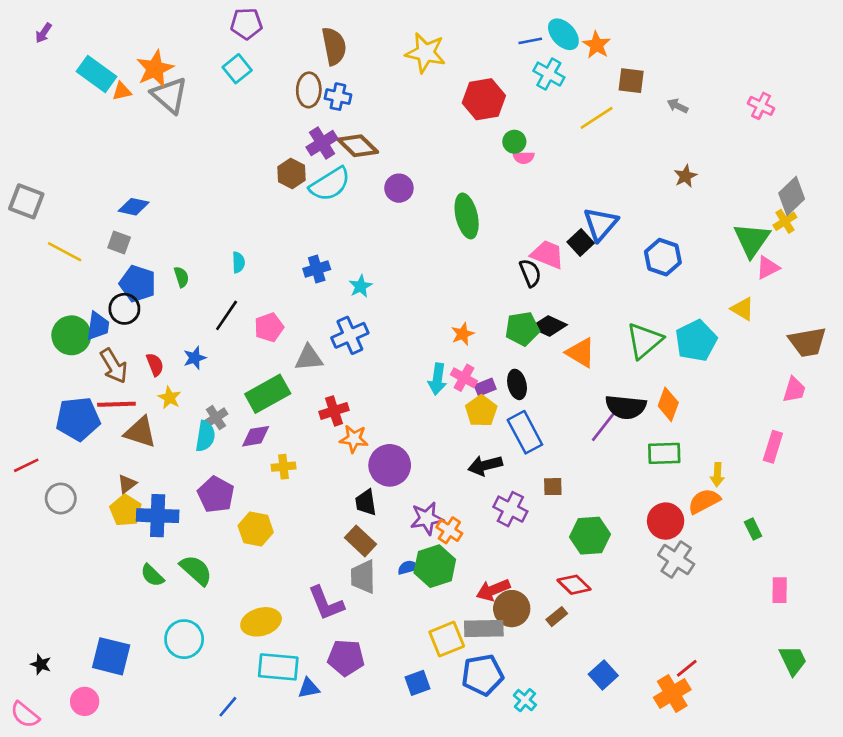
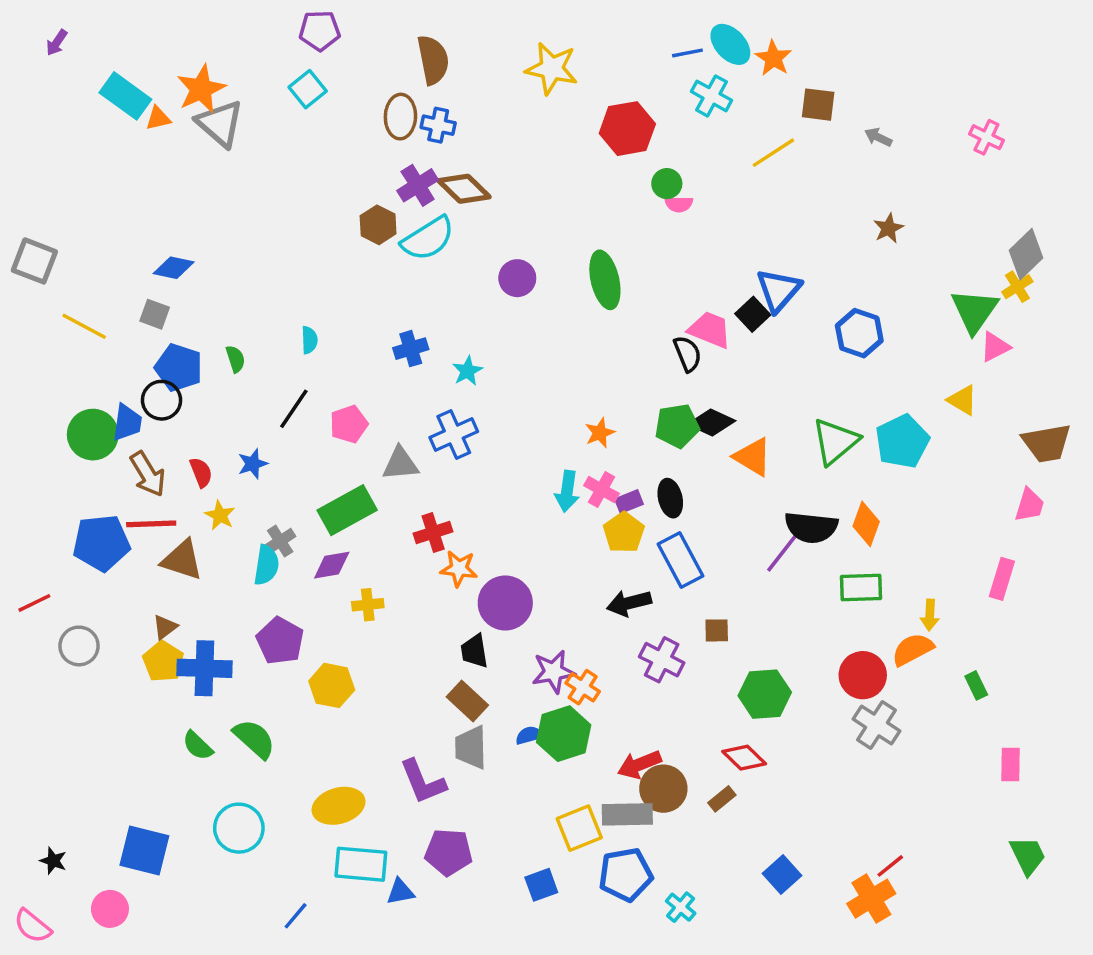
purple circle: (399, 188) -> (517, 278), moved

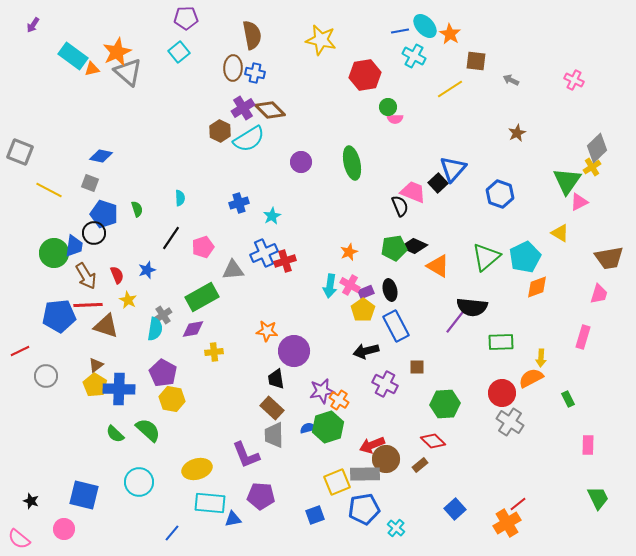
orange diamond: (866, 524) -> (537, 287), moved, turned 50
red cross: (433, 532) -> (285, 261), moved
yellow hexagon: (332, 685) -> (172, 399), moved

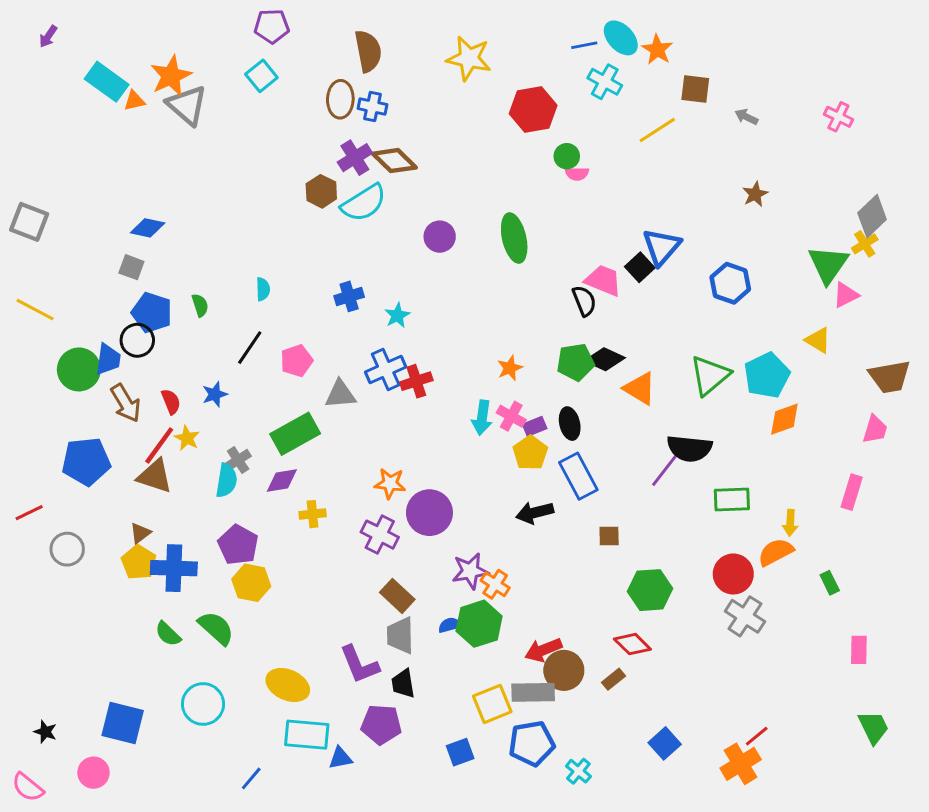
yellow line: (49, 190) -> (35, 310), moved
red line: (88, 305) -> (159, 445), moved, turned -52
black trapezoid: (276, 379) -> (403, 684), moved
purple cross: (385, 384) -> (380, 535), moved
yellow ellipse: (197, 469) -> (288, 685), turned 40

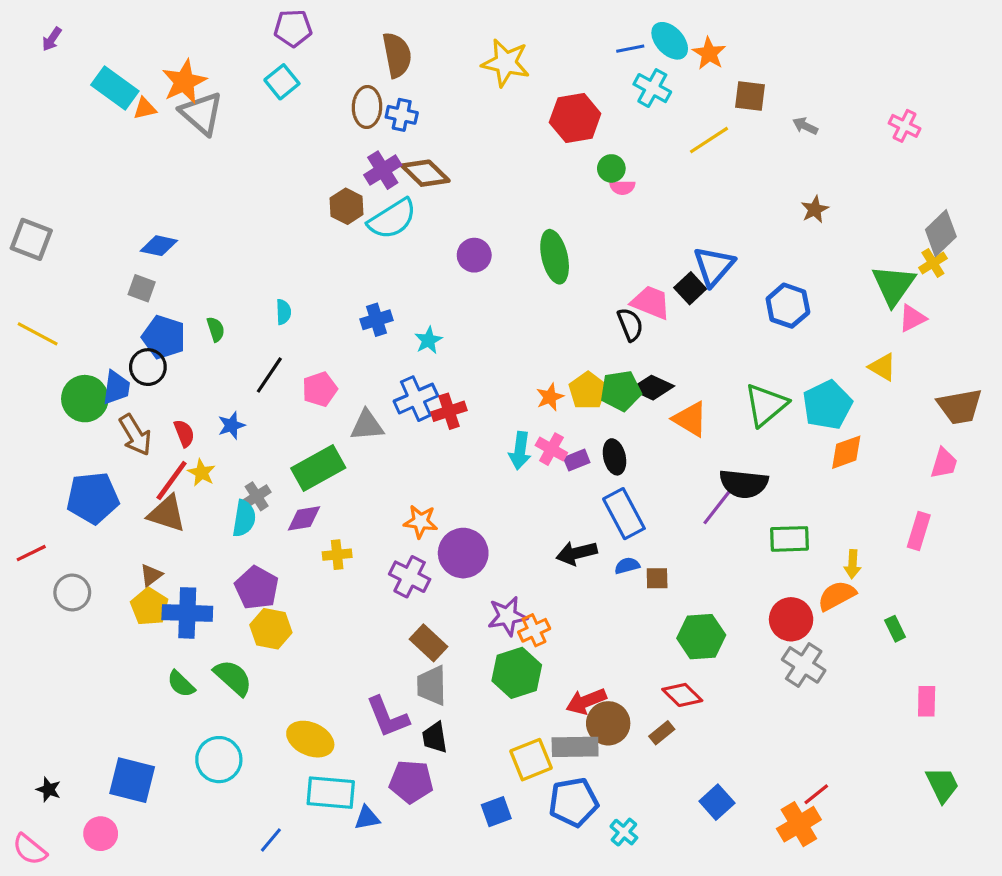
yellow pentagon: (530, 453) -> (588, 391), moved
orange cross: (495, 584) -> (534, 630), turned 32
blue semicircle: (450, 625) -> (627, 566), moved

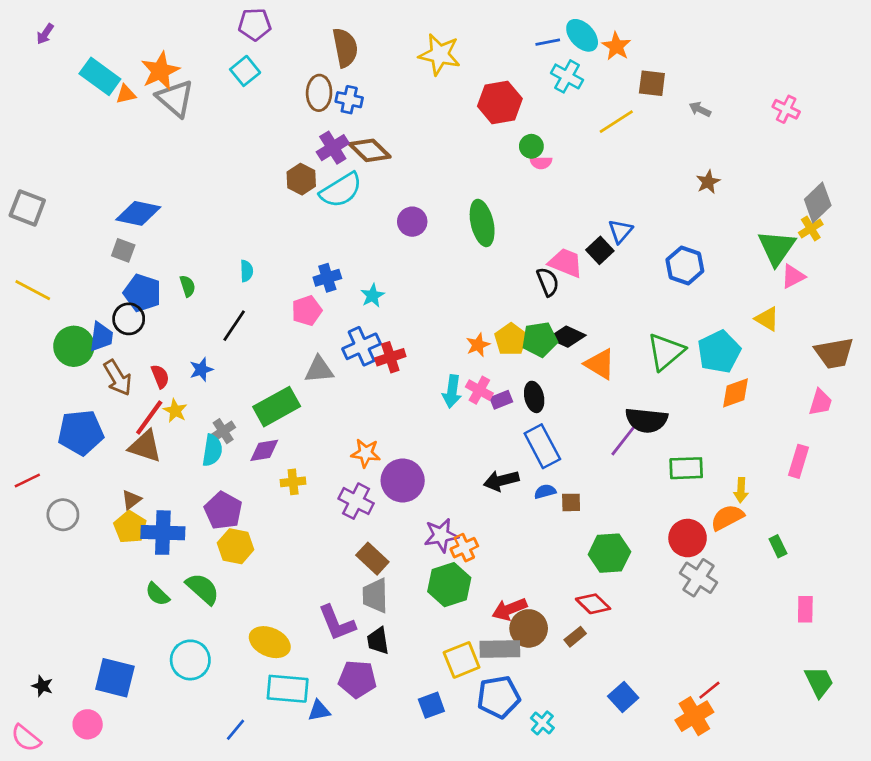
blue diamond: (159, 246) -> (138, 213), size x1.4
blue triangle: (714, 266) -> (620, 231), size x0.7
pink pentagon: (320, 389) -> (307, 311), moved

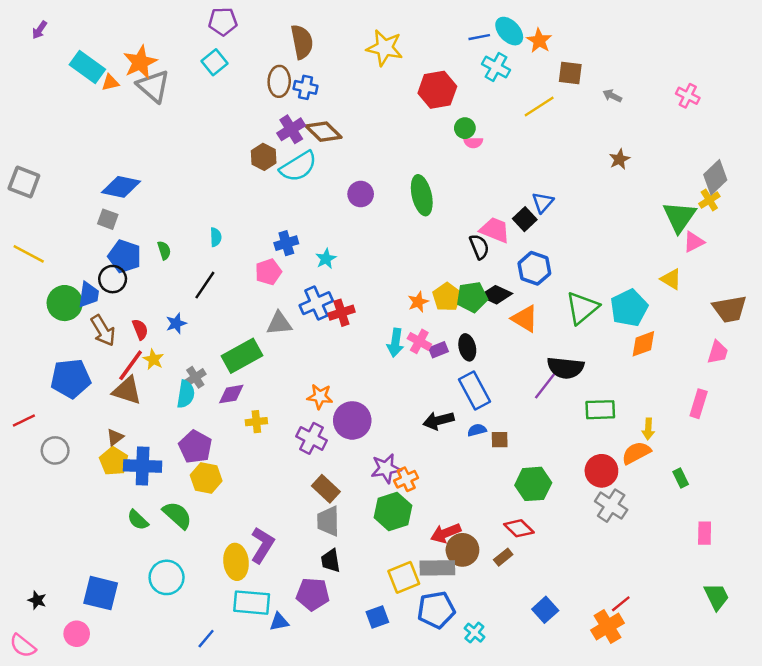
blue hexagon: (685, 265) -> (534, 268), moved
purple L-shape: (337, 623) -> (262, 545), moved, turned -126
yellow ellipse: (270, 642) -> (236, 562), turned 60

